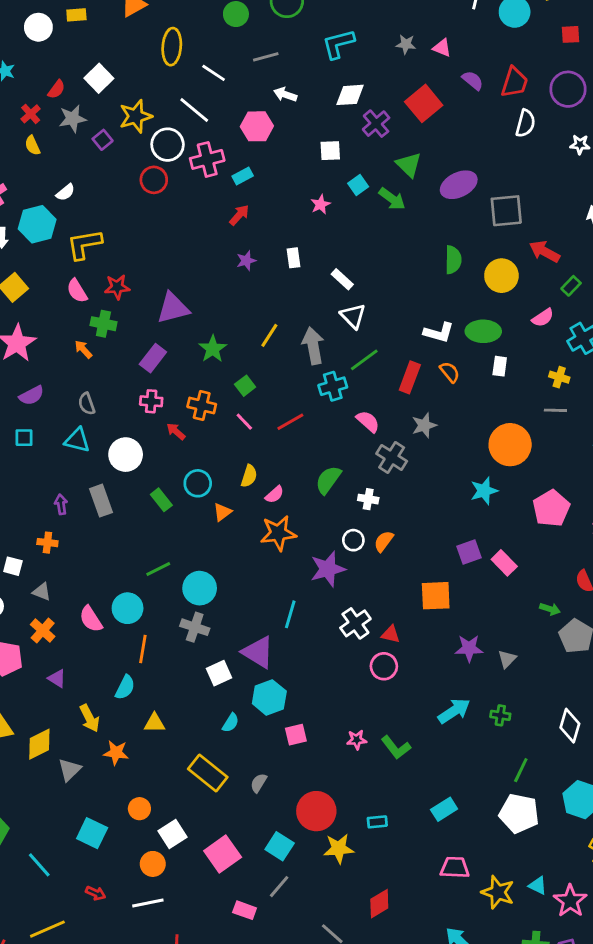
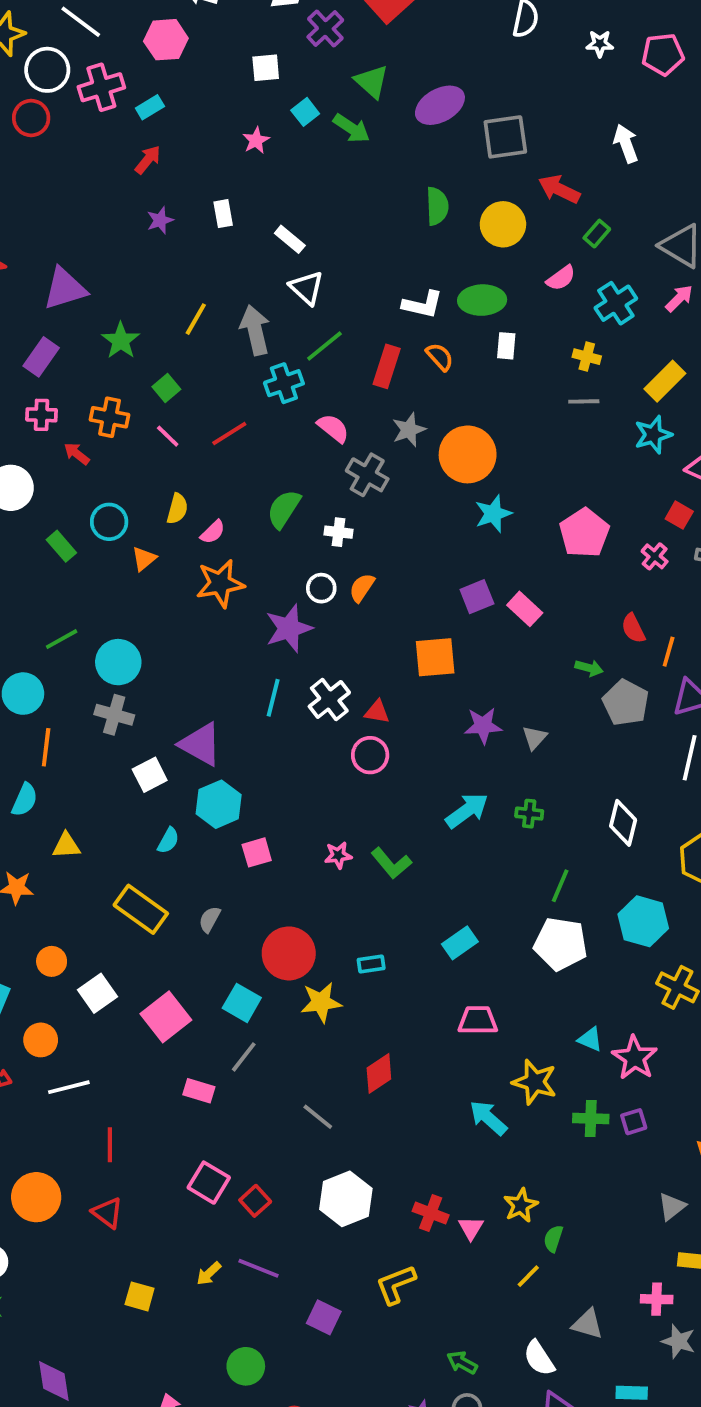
orange circle: (510, 445) -> (468, 454), moved
cyan line: (290, 614) -> (273, 698), moved
orange circle: (153, 864) -> (41, 1040), moved
yellow star: (498, 892) -> (535, 1082), moved

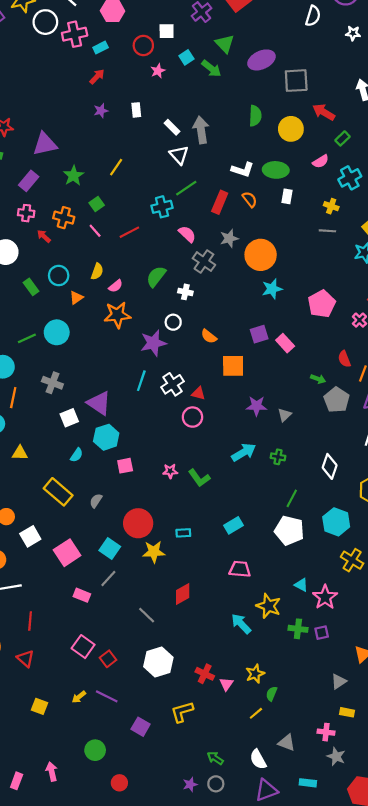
red circle: (31, 118) -> (143, 46), moved
gray arrow: (255, 330) -> (201, 130), moved
orange semicircle: (362, 588) -> (209, 336), moved, turned -91
cyan circle: (118, 662) -> (57, 332), moved

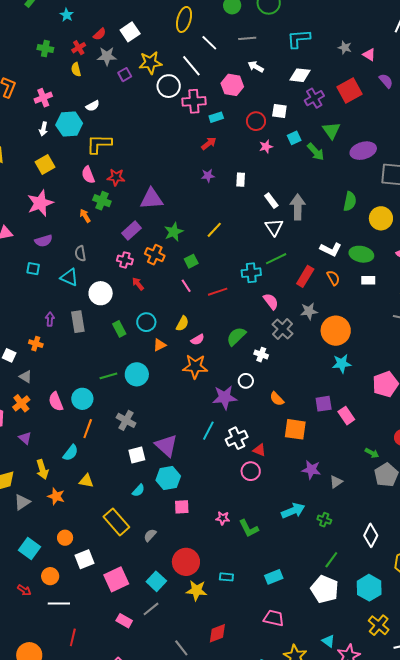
white rectangle: (287, 196) -> (368, 280), turned 72
orange cross: (64, 218) -> (155, 255), moved

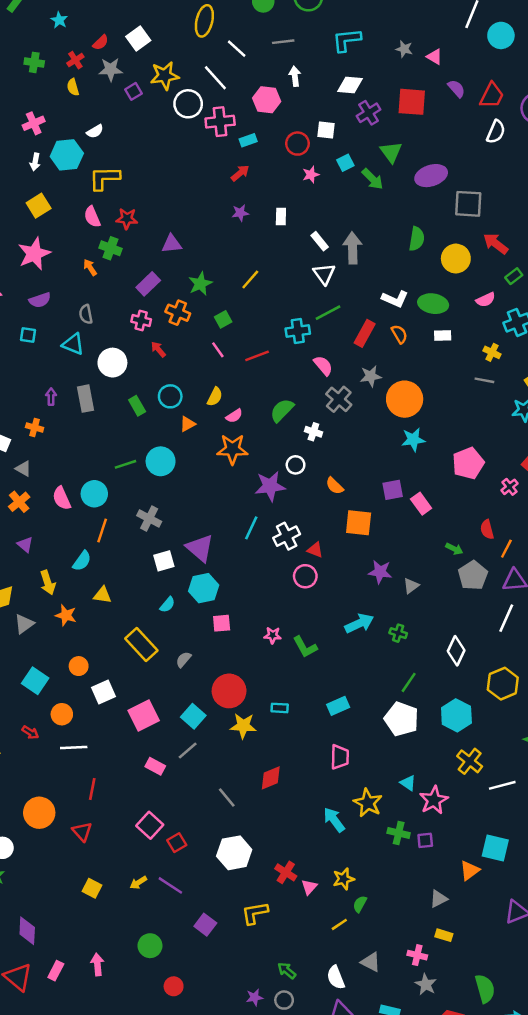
white arrow: (256, 67) -> (295, 76), turned 56
red square: (350, 90) -> (412, 102), turned 35
purple triangle: (152, 199) -> (172, 244), size x0.7
pink trapezoid: (274, 618) -> (340, 757), turned 80

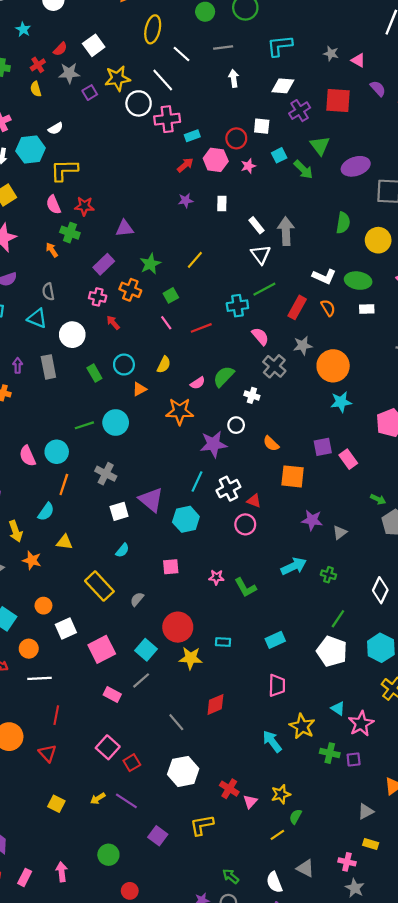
pink hexagon: (267, 100) -> (216, 160), moved
pink semicircle: (234, 416) -> (198, 383), moved
cyan hexagon: (204, 588) -> (186, 519), moved

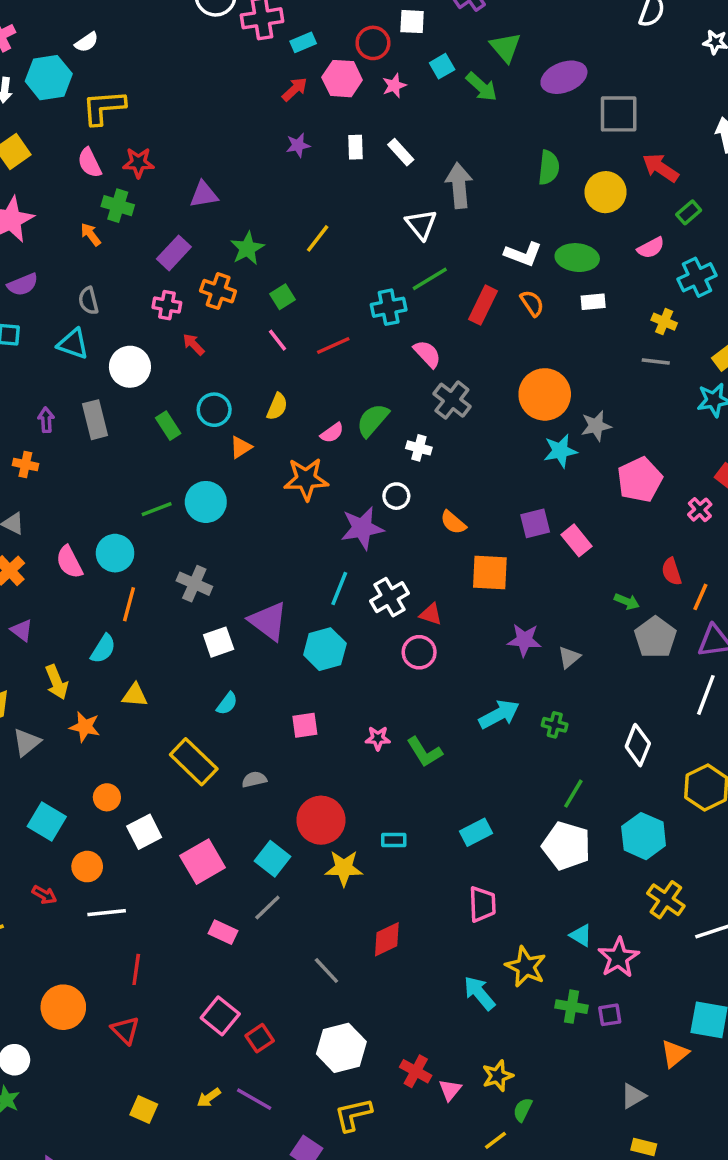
white rectangle: (257, 225) -> (401, 152), moved
gray star: (303, 346) -> (596, 426), moved
gray semicircle: (137, 599) -> (254, 780), turned 40
yellow L-shape: (202, 825) -> (353, 1115), moved

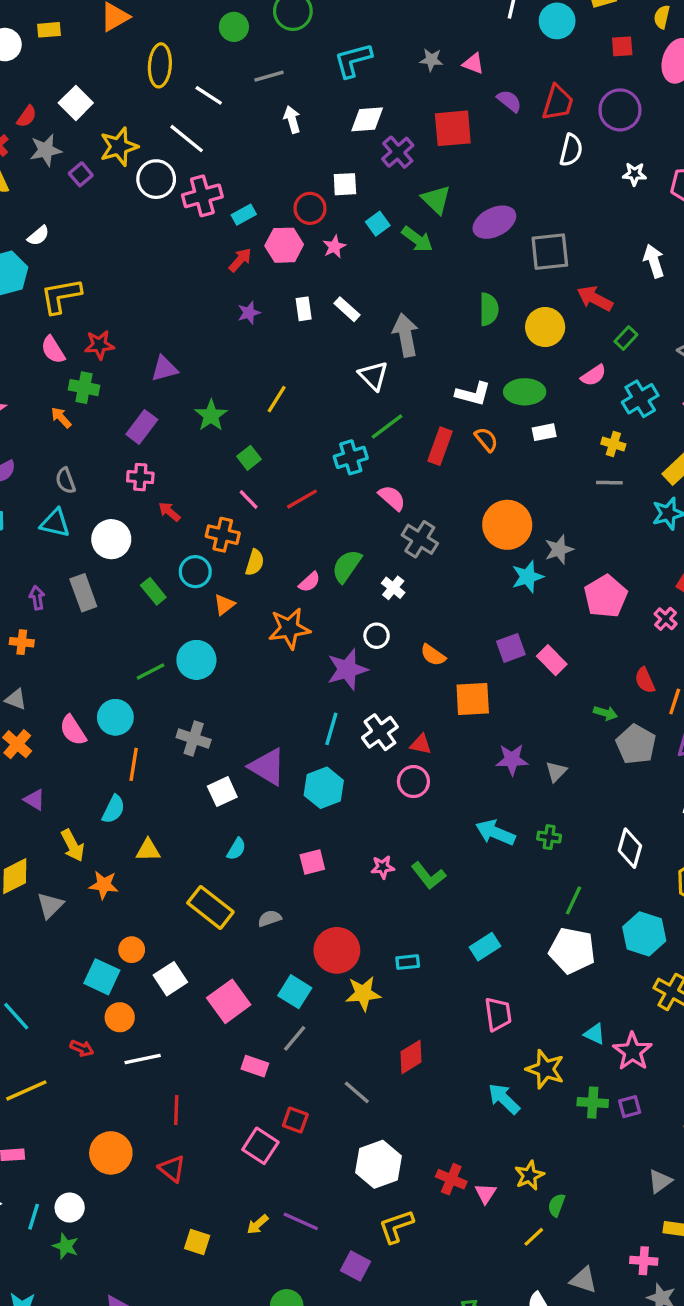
orange cross: (218, 291) -> (223, 535), moved
white cross: (419, 448) -> (393, 588), turned 30
cyan arrow: (499, 714) -> (495, 833), turned -123
cyan square: (47, 822) -> (102, 977), moved
red square: (260, 1038) -> (295, 1120), moved, turned -30

